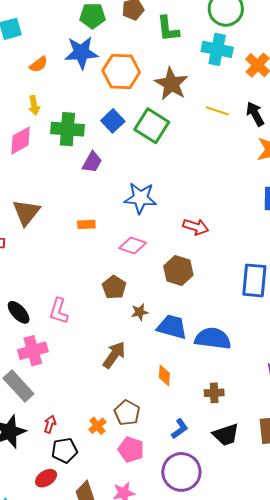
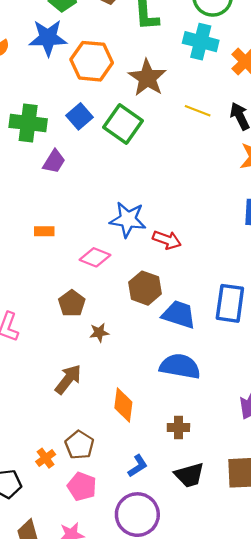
blue star: (140, 198) -> (128, 220), moved
blue trapezoid: (172, 327) -> (179, 314), moved
orange diamond: (164, 375) -> (123, 405), size x1.4

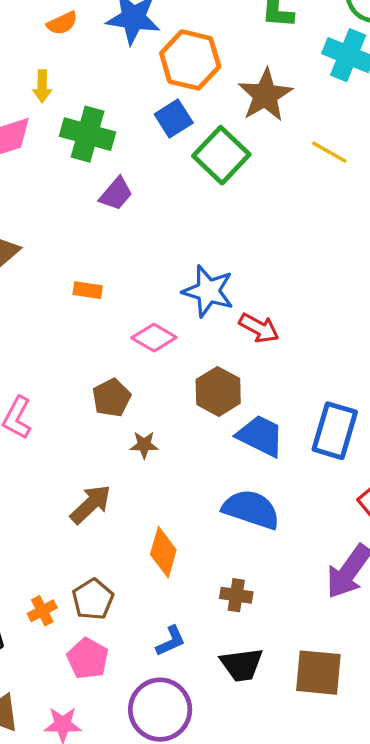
blue square: (79, 116) -> (174, 118), moved

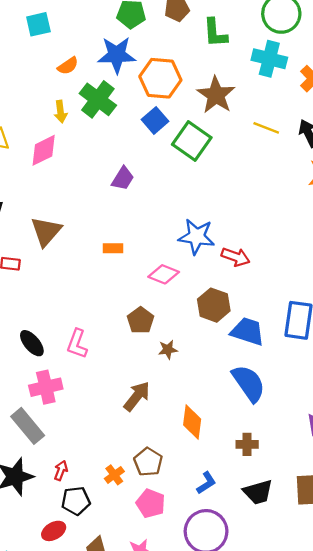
green cross: (88, 134) -> (98, 99), moved, turned 30
blue semicircle: (251, 509) -> (249, 383), turned 45

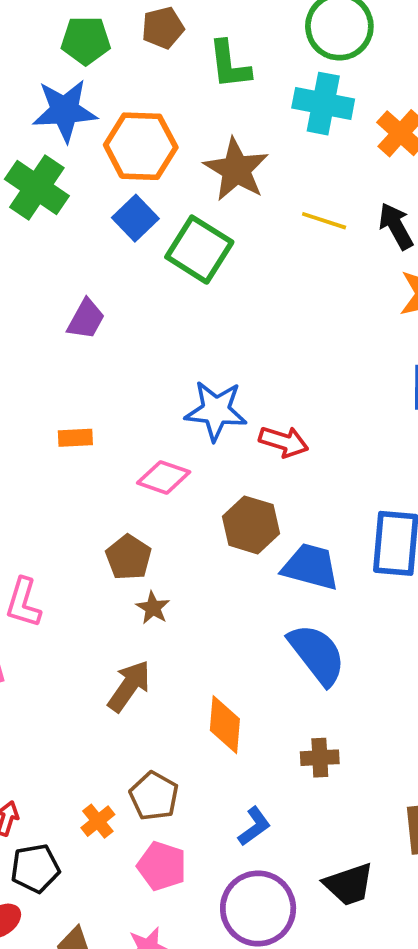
brown star: (168, 350) -> (153, 608), moved, turned -30
black trapezoid: (258, 492) -> (349, 884), moved

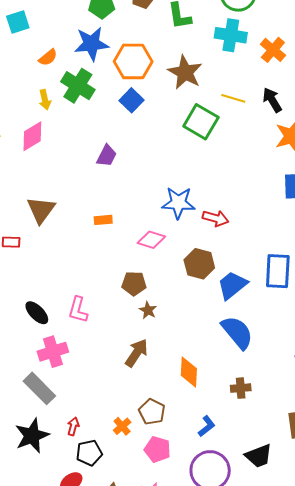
green square: (199, 250) -> (201, 122), moved
brown pentagon: (129, 557) -> (134, 283), turned -30
blue trapezoid: (311, 567) -> (232, 285), turned -52

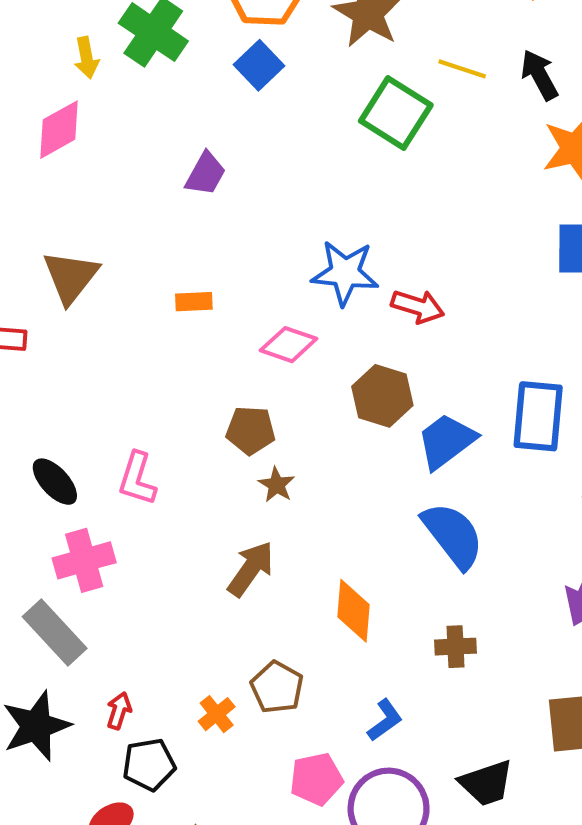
pink pentagon: (157, 449) -> (316, 779), moved, turned -30

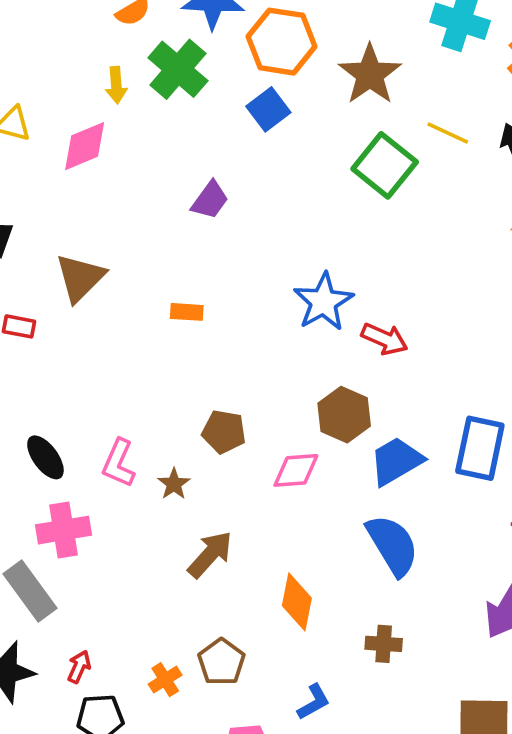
blue star: (345, 273) -> (323, 302), turned 30
pink diamond: (289, 345) -> (296, 470), moved, turned -30
brown star: (277, 485) -> (174, 484), moved

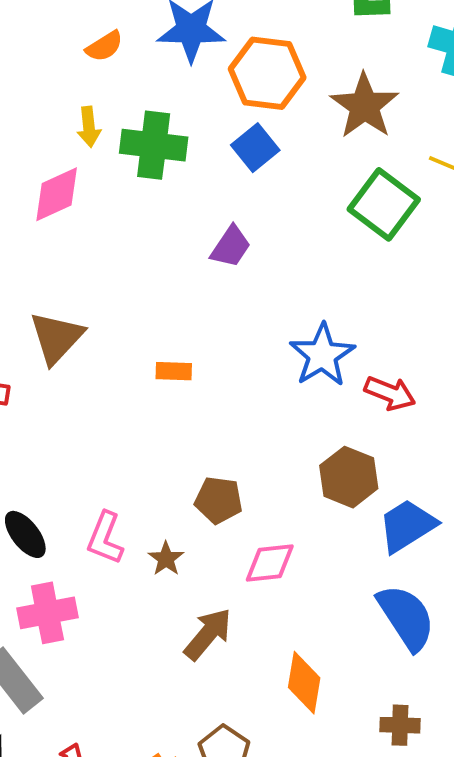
green cross: (178, 69) -> (154, 145), moved, turned -32
purple trapezoid: (210, 200) -> (231, 247), moved
pink diamond: (296, 470) -> (270, 563), moved

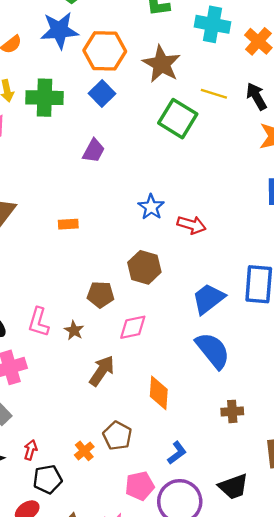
blue star: (322, 355) -> (151, 207), size x0.7
brown hexagon: (349, 477) -> (144, 267), moved
brown cross: (400, 725) -> (232, 411), moved

